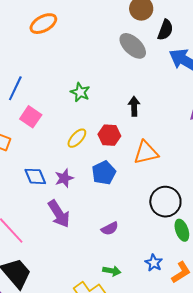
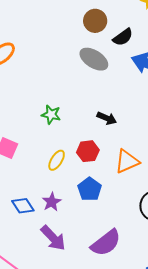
black semicircle: (165, 30) -> (123, 37), turned 45
black arrow: (134, 106) -> (107, 118), turned 126
purple semicircle: (110, 229) -> (106, 243), size x1.8

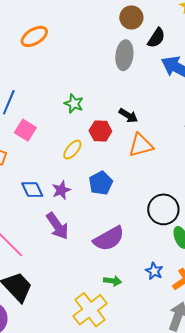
black semicircle: (123, 37) -> (156, 38), turned -30
gray ellipse: (94, 59) -> (124, 55), turned 56
red hexagon: (88, 151) -> (100, 131), moved
orange triangle: (127, 161) -> (141, 145), moved

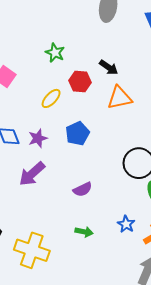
purple arrow: (57, 226) -> (32, 174), turned 80
purple semicircle: (109, 239) -> (83, 189), size x0.6
yellow cross: (90, 310) -> (32, 250), moved, turned -36

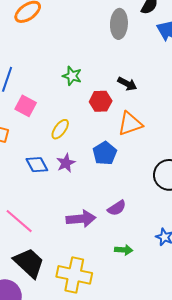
yellow ellipse: (51, 98) -> (60, 129), moved
orange triangle: (120, 98) -> (130, 124), moved
purple arrow: (32, 174) -> (81, 219), moved, turned -136

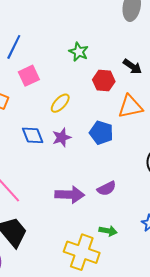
pink square: (26, 106) -> (29, 76), turned 30
blue pentagon: (105, 153) -> (101, 133), turned -30
yellow cross: (74, 275) -> (82, 252), moved

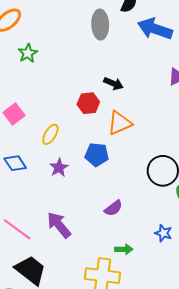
green star: (79, 52) -> (28, 53), moved, turned 30
blue diamond: (33, 135) -> (15, 163), moved
purple arrow: (70, 195) -> (59, 225), moved, turned -120

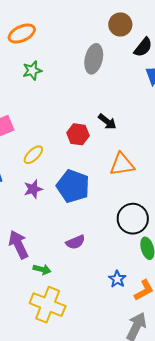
gray ellipse: (100, 25) -> (94, 59), moved
orange triangle: (120, 123) -> (122, 164), moved
blue pentagon: (97, 155) -> (73, 186), size x1.4
green arrow: (124, 249) -> (42, 269), moved

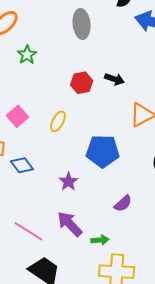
red hexagon: (78, 134) -> (82, 83), moved
yellow ellipse: (33, 155) -> (58, 121), moved
purple star: (33, 189) -> (68, 182), moved

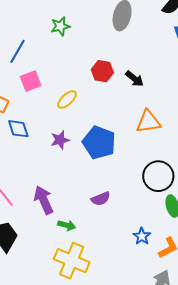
purple star: (68, 182) -> (60, 140), moved

